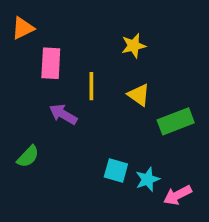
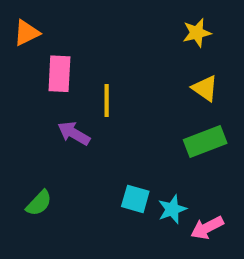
yellow star: (134, 46) -> (197, 33), moved
yellow triangle: (139, 95) -> (205, 88), moved
green semicircle: (28, 156) -> (39, 203), moved

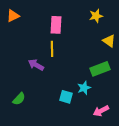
pink rectangle: (59, 74) -> (56, 25), moved
yellow triangle: (205, 88) -> (109, 41), moved
cyan star: (172, 209) -> (84, 88), moved

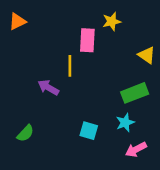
yellow star: (96, 16) -> (112, 21), moved
pink rectangle: (56, 25) -> (87, 40), moved
cyan star: (84, 88) -> (125, 123), moved

